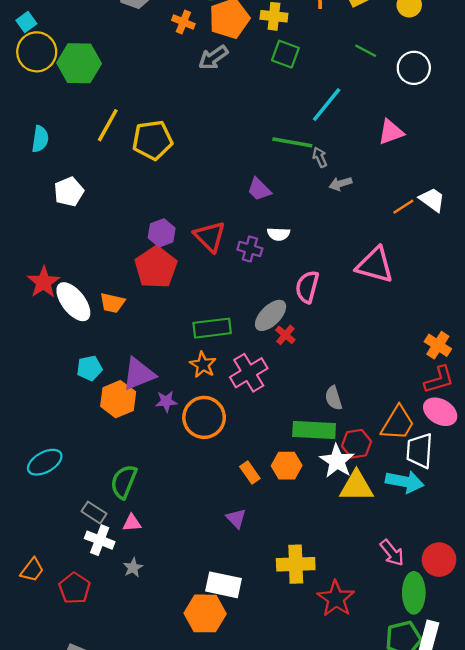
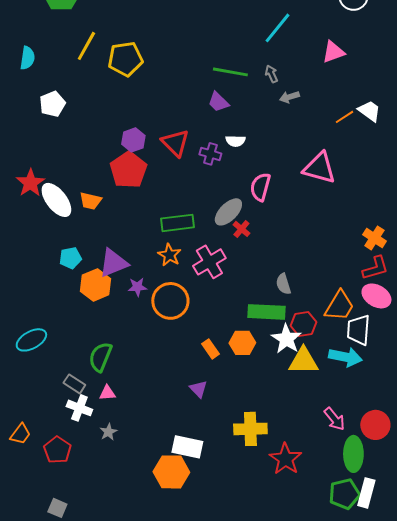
green line: (292, 142) -> (230, 72), moved

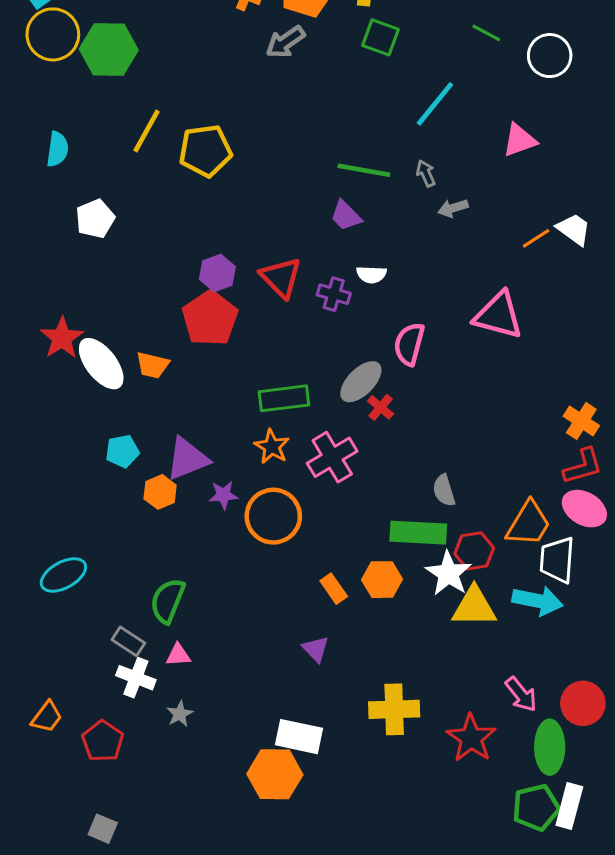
orange hexagon: (95, 285) -> (160, 492), size x0.7
red star: (285, 459) -> (471, 738), moved

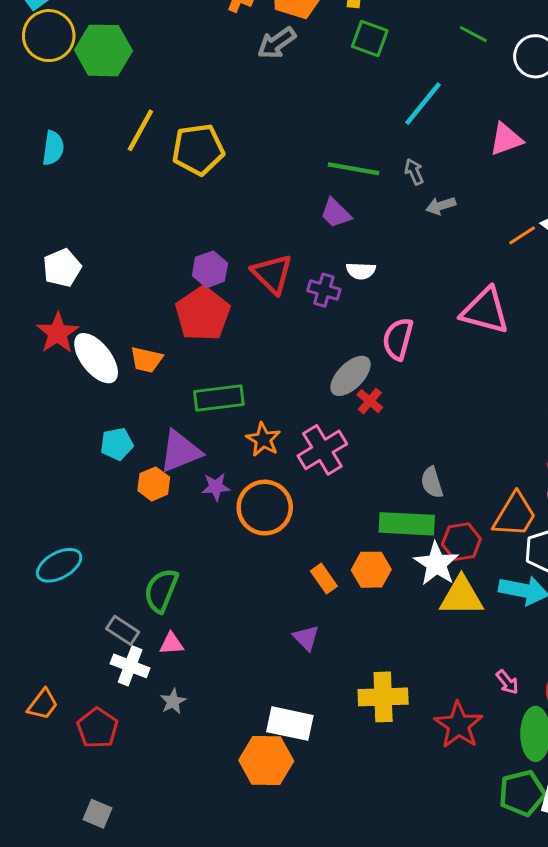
white pentagon: (95, 219) -> (62, 268), moved
green rectangle: (284, 398) -> (219, 398), moved
pink arrow: (521, 694) -> (507, 682), size x0.7

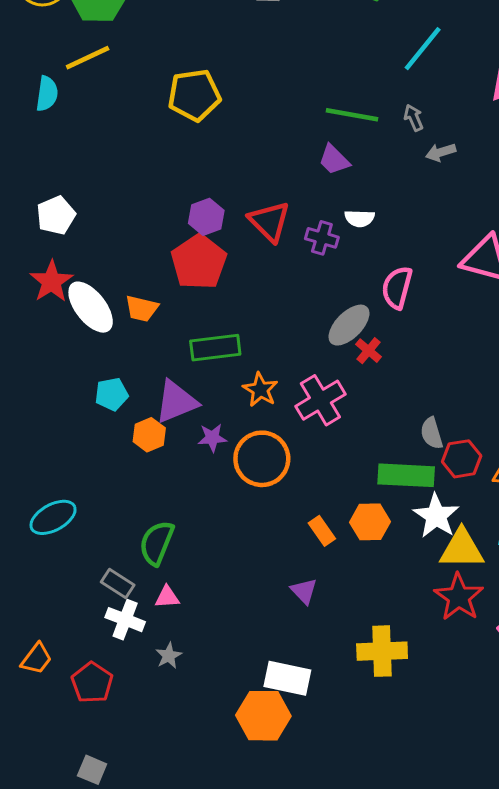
yellow line: (140, 130) -> (88, 58), moved, turned 36
red hexagon: (461, 542) -> (462, 459), moved
red star: (459, 725) -> (459, 597), moved

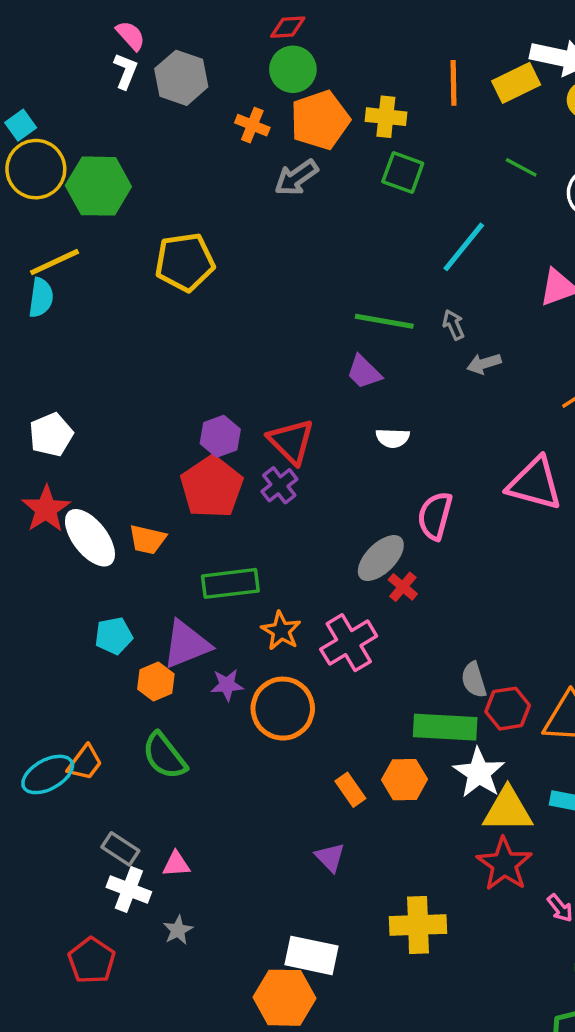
yellow line: (88, 58) -> (54, 262), moved
yellow pentagon: (194, 95) -> (185, 262), moved
purple cross: (322, 238) -> (279, 485), moved, turned 36
green semicircle: (157, 543) -> (164, 756), moved, turned -60
orange trapezoid: (36, 659) -> (85, 763), moved

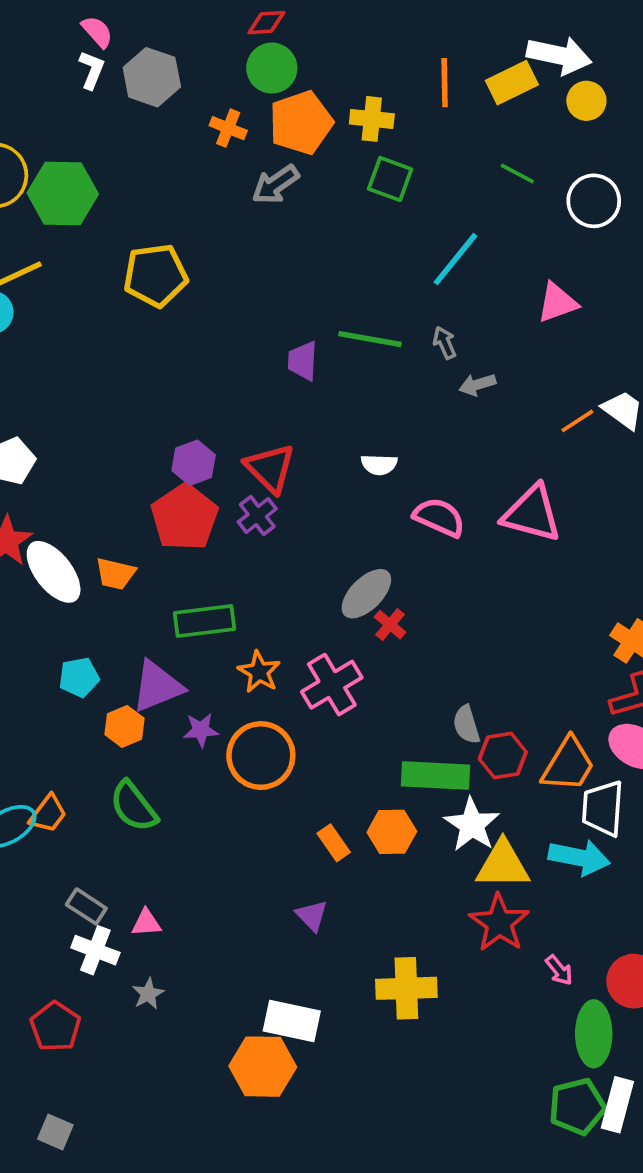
purple trapezoid: (364, 372) -> (303, 361), moved, turned 48
pink semicircle: (435, 516) -> (439, 517), moved, turned 99

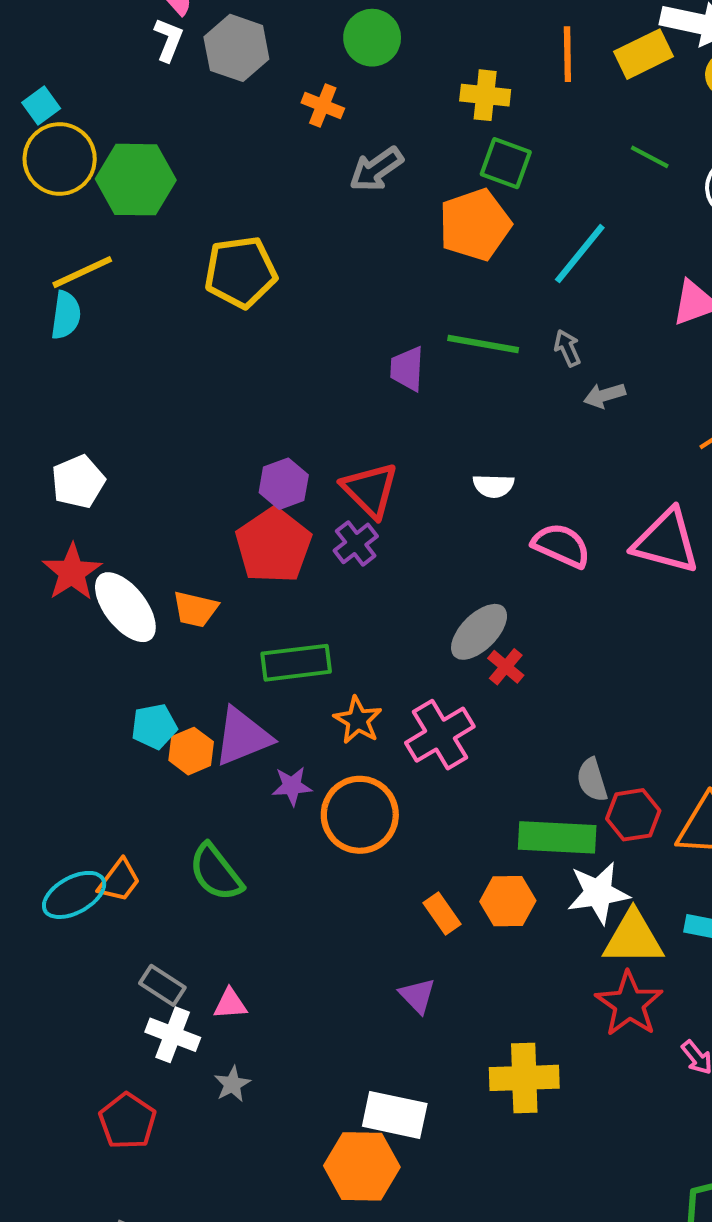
orange pentagon: (301, 123) -> (475, 225), moved
orange hexagon: (124, 726) -> (191, 751), moved
white star: (472, 825) -> (598, 893), turned 30

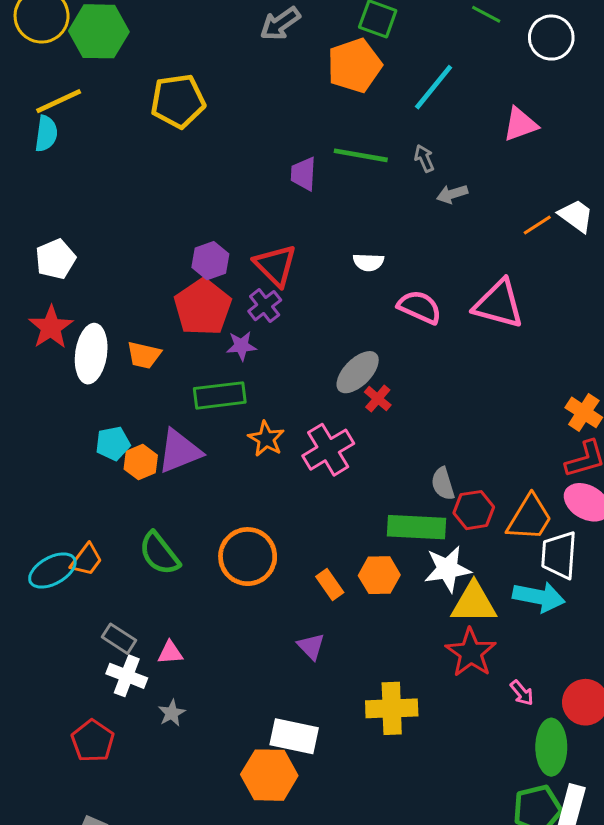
white ellipse: (125, 607) -> (91, 354), turned 46
purple star: (292, 786) -> (241, 346), moved
orange circle: (360, 815) -> (248, 557), moved

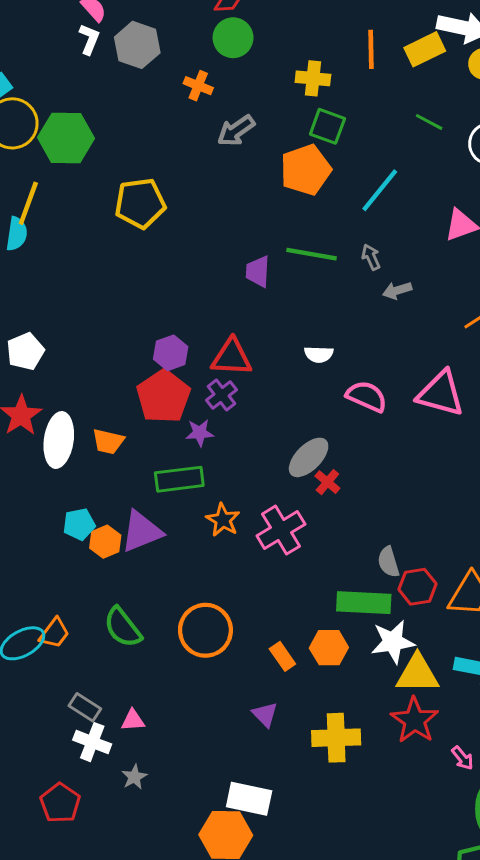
yellow line: (59, 101) -> (28, 203), turned -45
red triangle: (275, 265) -> (232, 357), turned -42
yellow cross: (392, 708) -> (336, 738), moved

